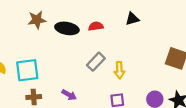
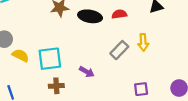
yellow arrow: (119, 70) -> (143, 42), moved
purple arrow: (69, 95) -> (87, 72), moved

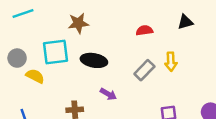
black ellipse: (90, 16) -> (94, 60), moved
cyan square: (50, 59) -> (56, 52), moved

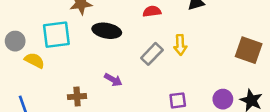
black ellipse: (94, 60) -> (107, 31), moved

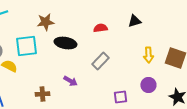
yellow arrow: (180, 45) -> (148, 55), moved
purple circle: (223, 99) -> (148, 85), moved

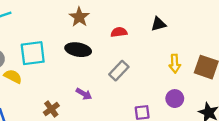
brown star: (45, 22) -> (79, 17), moved, turned -30
brown cross: (42, 94) -> (51, 109), turned -32

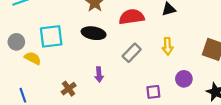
red semicircle: (119, 32) -> (132, 17), size x1.6
yellow arrow: (175, 64) -> (168, 46), moved
purple arrow: (84, 94) -> (99, 75), turned 56

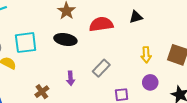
yellow arrow: (168, 46) -> (146, 55), moved
gray rectangle: (132, 53) -> (101, 68), moved

